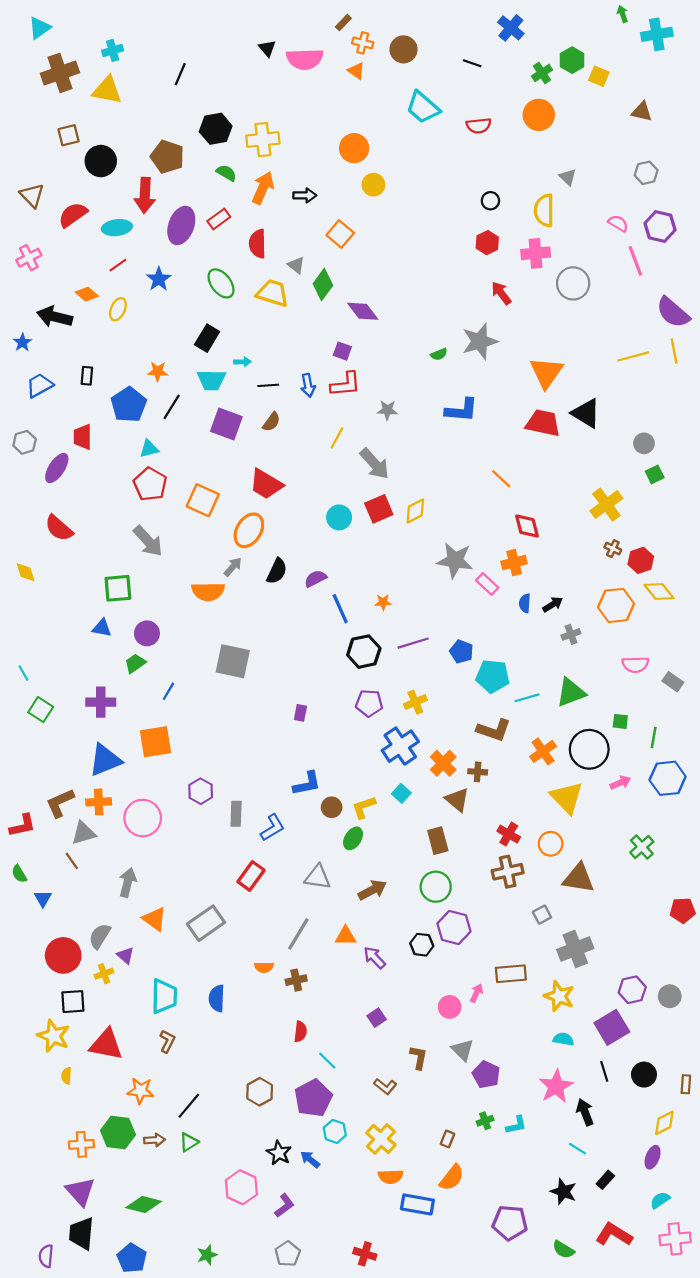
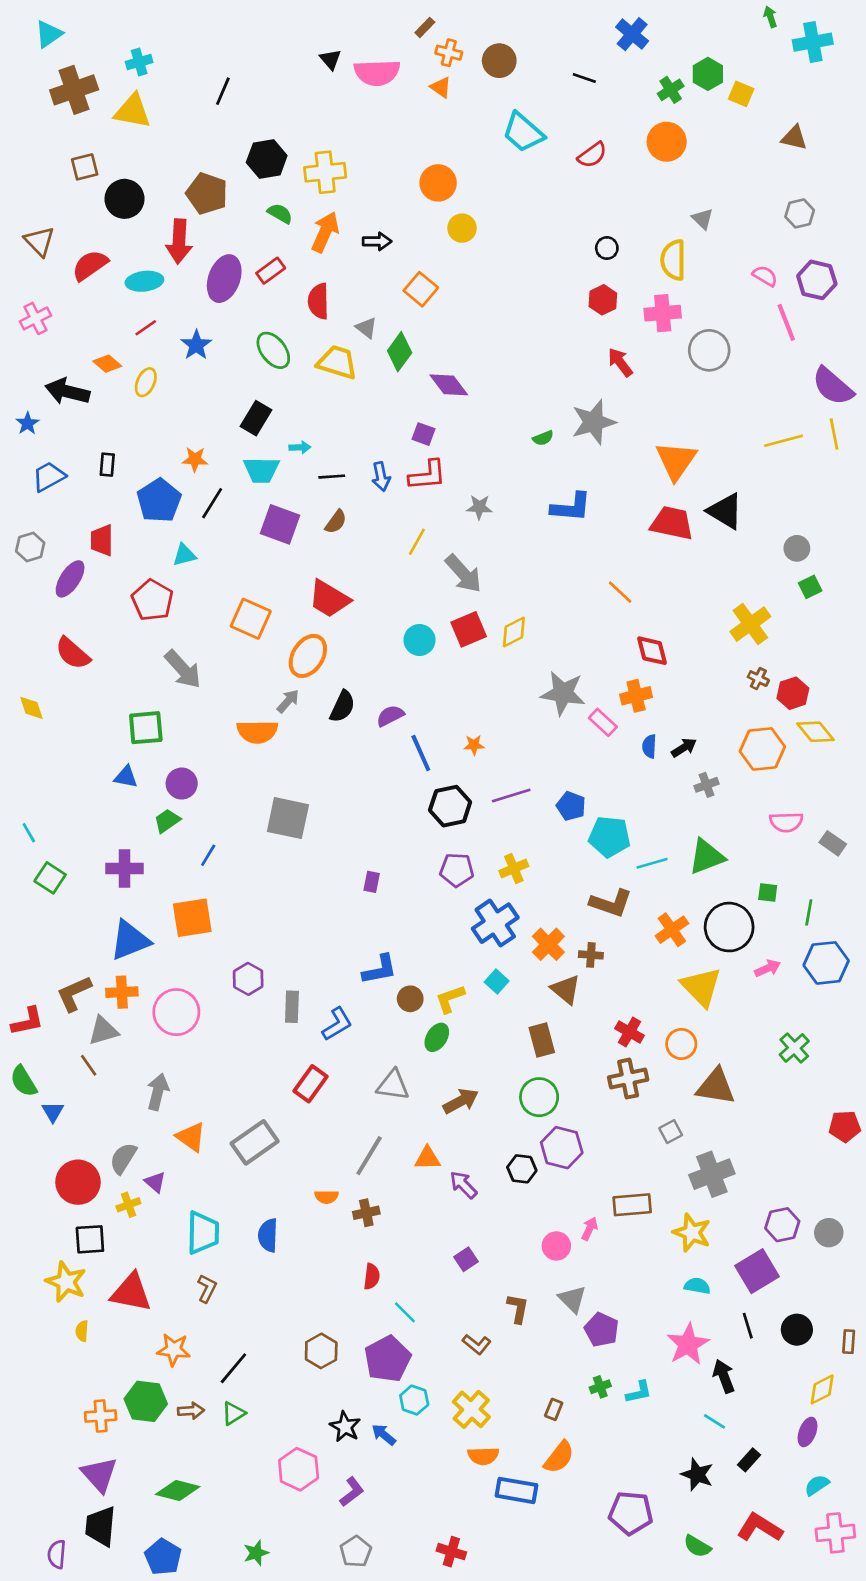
red semicircle: (479, 126) -> (592, 155), turned -30
red pentagon: (150, 484) -> (152, 600), moved
green semicircle: (19, 874) -> (24, 1081), size x1.4

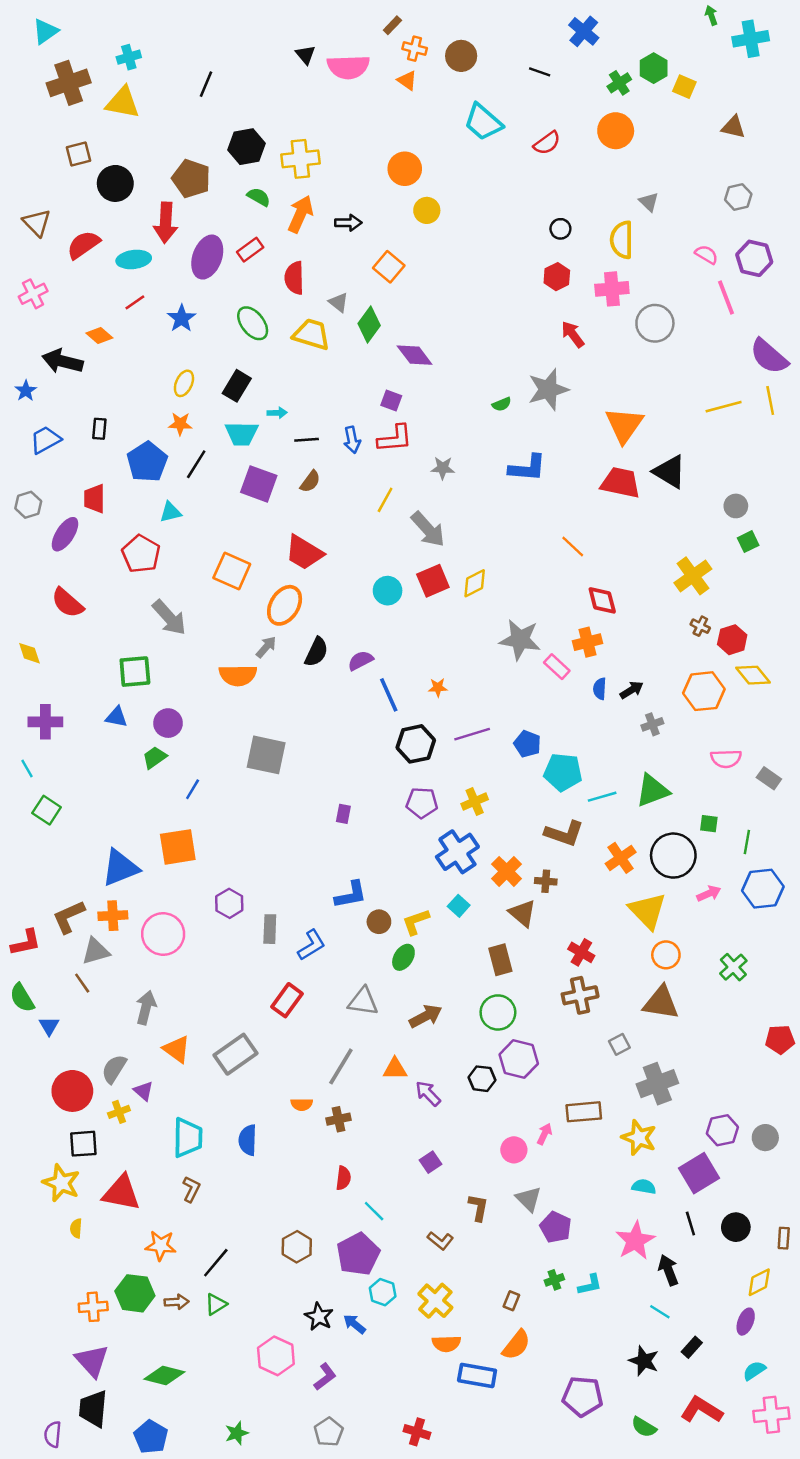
yellow ellipse: (146, 382) -> (184, 383), moved
purple cross: (125, 869) -> (45, 722), moved
orange circle: (681, 1044) -> (666, 955), moved

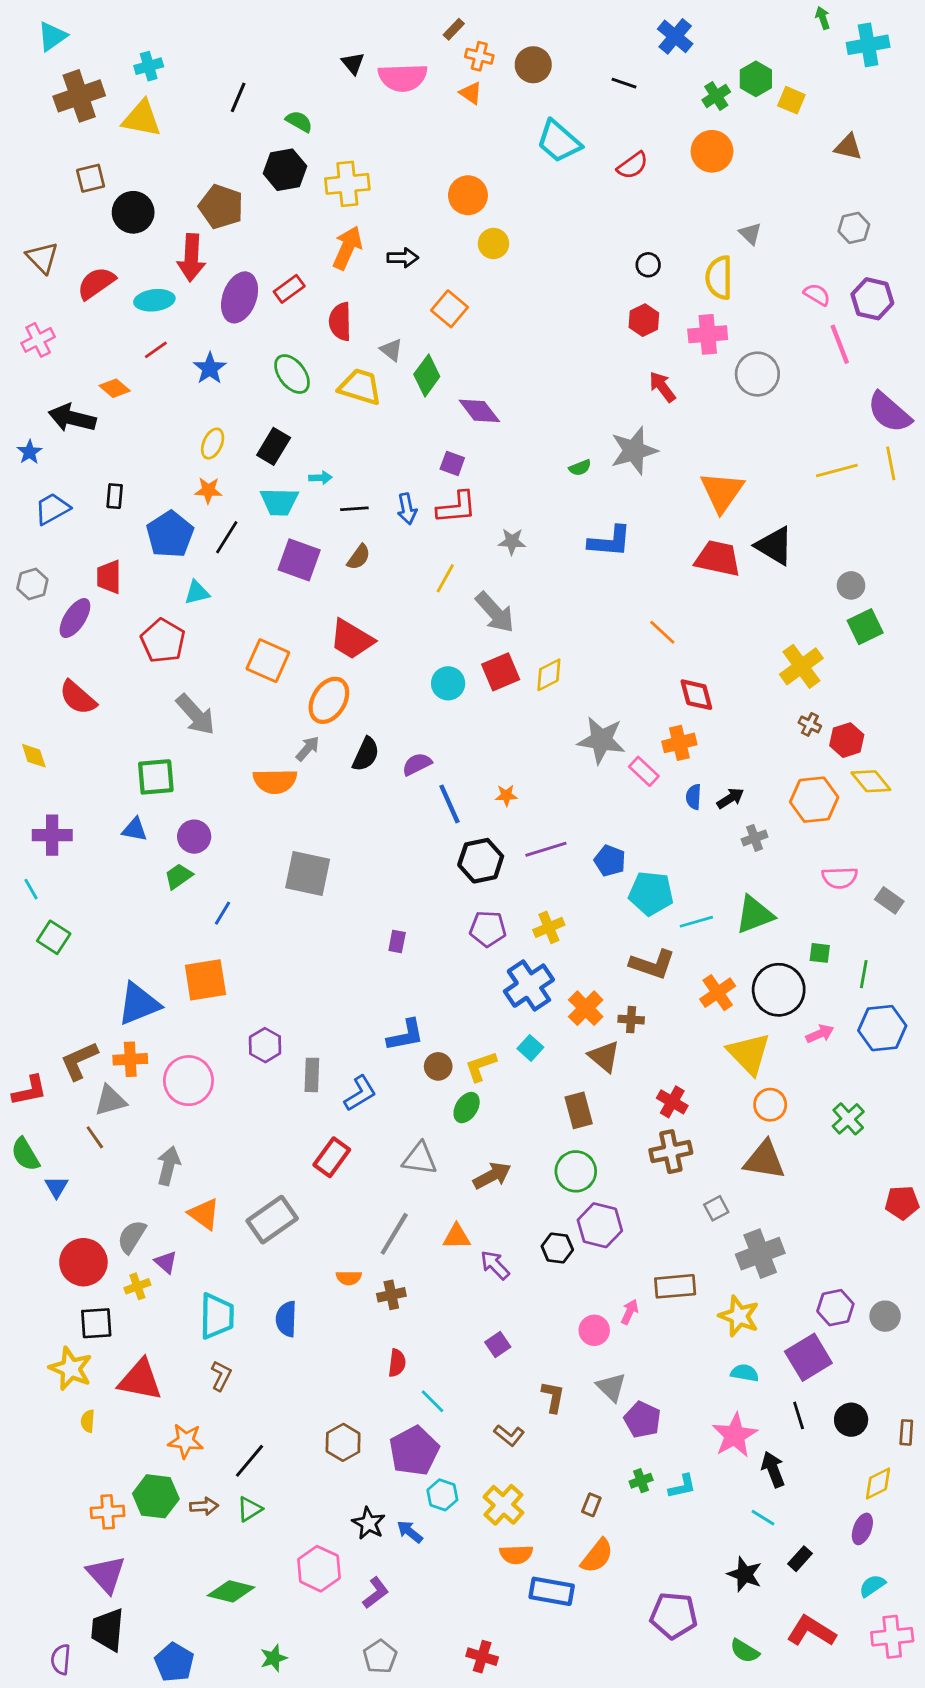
green semicircle: (259, 197) -> (299, 121), moved
green square: (748, 542) -> (865, 627), size x1.4
green diamond: (164, 1376) -> (231, 1591), moved

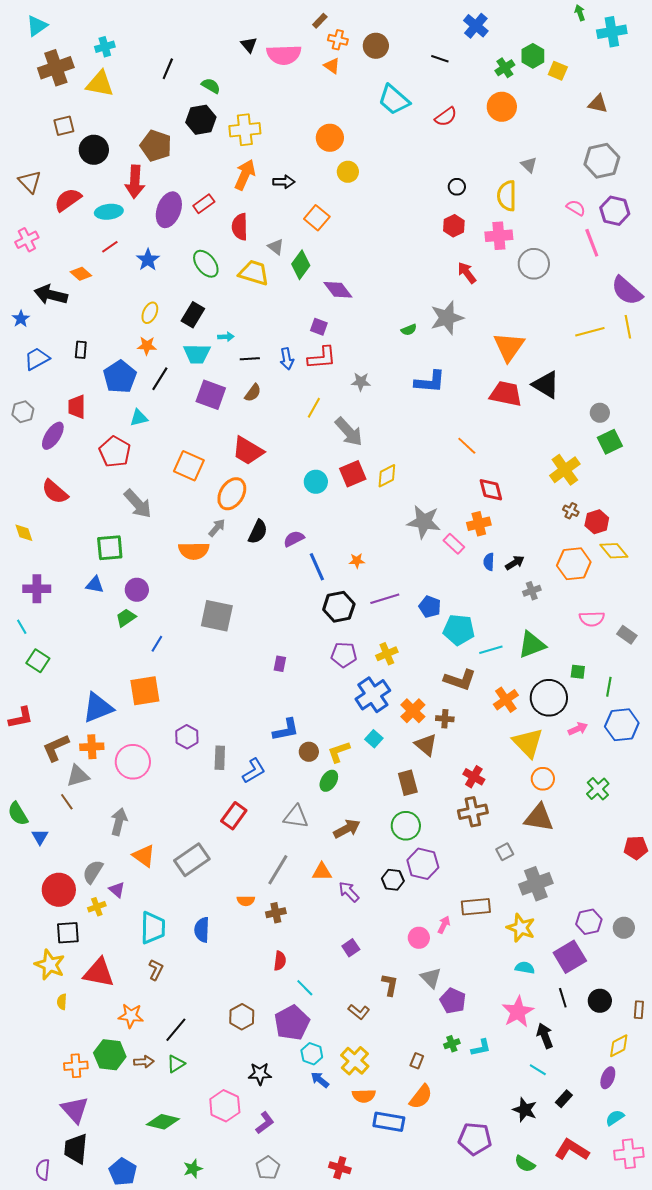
gray hexagon: (854, 228) -> (602, 161), size x1.6
red L-shape: (30, 1091) -> (21, 718), moved
black star: (369, 1523) -> (260, 1074), turned -30
blue arrow: (410, 1532) -> (320, 1080), moved

